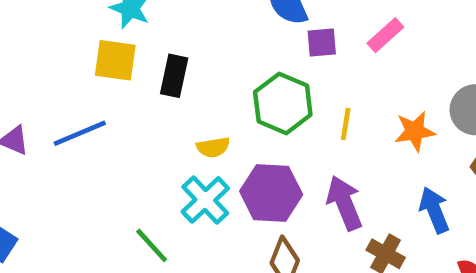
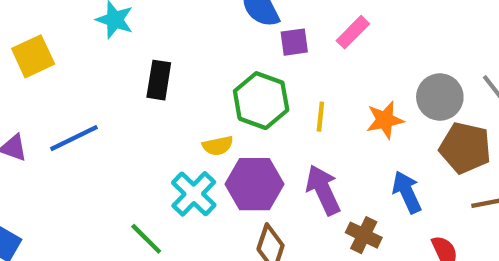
yellow square: (115, 60) -> (33, 56), moved, turned -30
yellow semicircle: (213, 147) -> (218, 146), moved

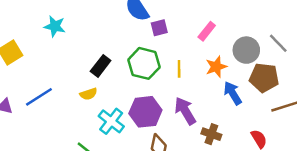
pink rectangle: (353, 32) -> (207, 31), moved
black rectangle: (159, 80) -> (101, 66), moved, turned 35
yellow semicircle: (218, 146) -> (89, 94), moved
blue arrow: (407, 192) -> (233, 93), moved

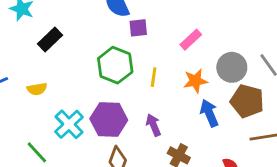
black rectangle: (101, 66) -> (50, 40), moved
yellow semicircle: (89, 94) -> (37, 89), moved
purple arrow: (185, 111) -> (153, 125), size x0.7

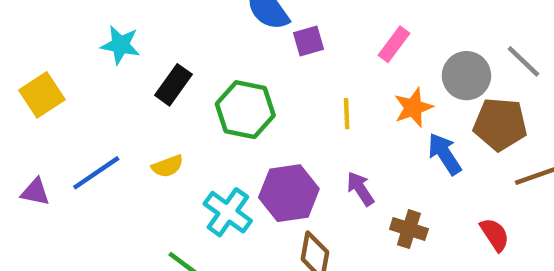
green hexagon: (115, 65) -> (245, 110), moved

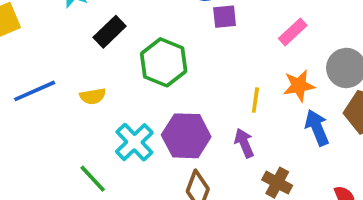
yellow line: (347, 114) -> (255, 100), moved

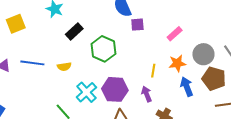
blue line: (35, 91) -> (32, 63), turned 30

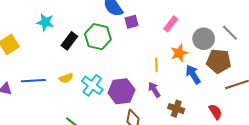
green hexagon: (103, 49) -> (98, 37), moved
cyan cross: (86, 92) -> (92, 85), moved

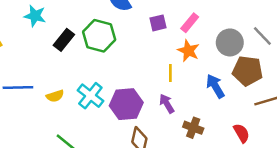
purple square: (132, 22) -> (158, 23), moved
orange star: (179, 53) -> (188, 51), moved, turned -30
yellow semicircle: (66, 78) -> (55, 96), moved

